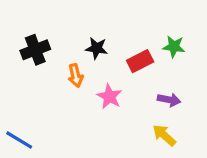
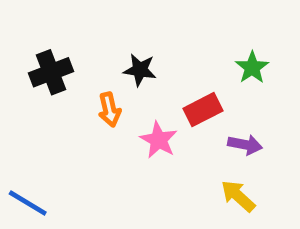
green star: (174, 47) -> (252, 67), turned 30
red rectangle: (140, 61) -> (203, 110), moved

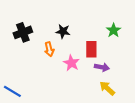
red rectangle: (203, 110) -> (91, 49), turned -63
purple arrow: (245, 145) -> (102, 67), moved

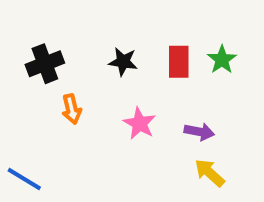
orange arrow: (49, 49) -> (72, 109), moved
red rectangle: (91, 49) -> (179, 62), moved

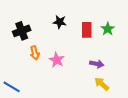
black star: (123, 62) -> (60, 22), moved
pink star: (140, 123) -> (57, 60), moved

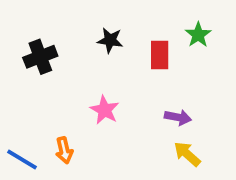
green star: (108, 29) -> (198, 35), moved
orange arrow: (35, 53) -> (64, 150), moved

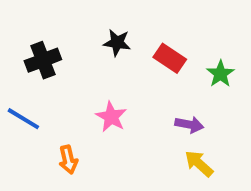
green star: (198, 35) -> (220, 74), moved
red rectangle: (160, 55) -> (170, 58), turned -56
blue line: (22, 160) -> (23, 119), moved

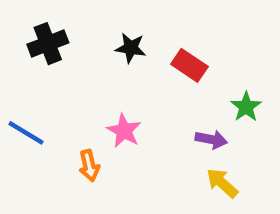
black cross: (43, 60) -> (48, 44), moved
green star: (220, 74) -> (246, 107), moved
orange arrow: (68, 160) -> (89, 166), moved

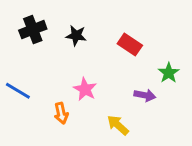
black star: (131, 48) -> (76, 36), moved
yellow arrow: (222, 183) -> (118, 125), moved

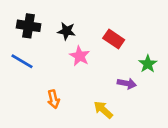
black cross: (33, 30) -> (29, 26), turned 30
pink star: (85, 89) -> (80, 56), moved
blue line: (18, 91) -> (22, 61), moved

